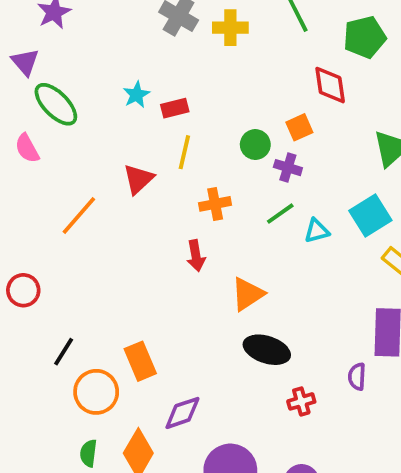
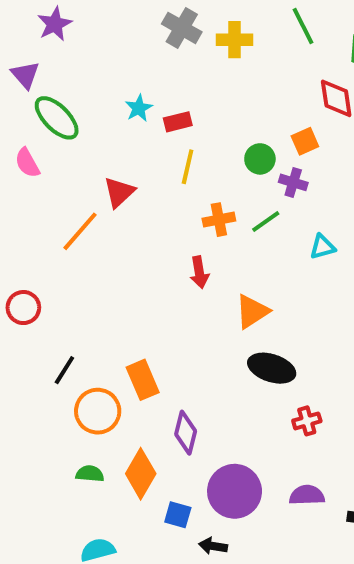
red triangle: (138, 179) -> (119, 192), moved
green line: (280, 214) -> (266, 221), moved
purple diamond: (182, 413) -> (186, 433), turned -57
green semicircle: (88, 453) -> (90, 474), turned 88

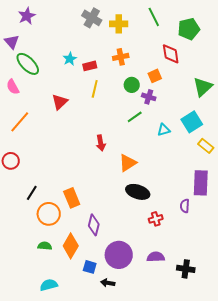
orange cross: (219, 220) -> (121, 57), moved
orange line: (80, 231) -> (20, 122), moved

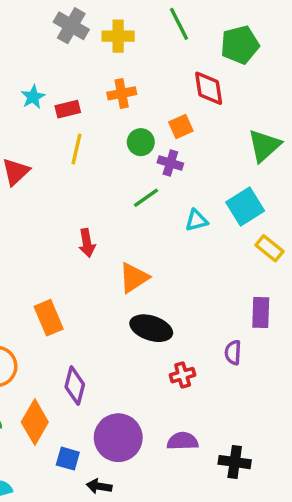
purple rectangle: (201, 183) -> (261, 313), size x0.7
orange rectangle: (72, 198) -> (49, 318), moved

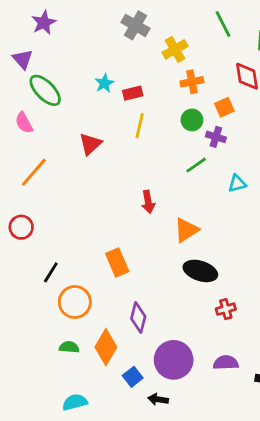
yellow cross: (118, 36) -> (175, 49), moved, turned -30
orange cross: (122, 93) -> (192, 82), moved
blue square: (68, 459) -> (133, 377), turned 36

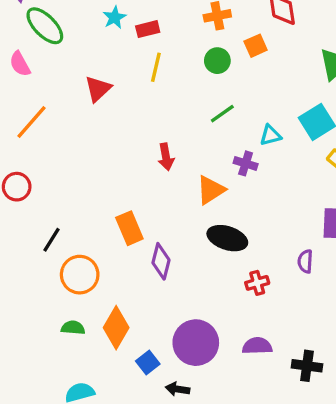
purple cross: (216, 137) -> (246, 163), moved
purple diamond: (138, 318) -> (161, 261), moved

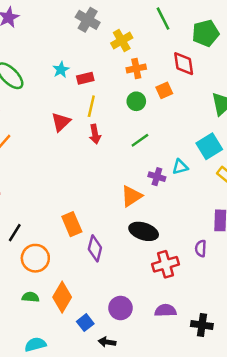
red triangle: (98, 89) -> (61, 122), moved
cyan triangle: (270, 135) -> (180, 167), moved
red arrow: (166, 157) -> (95, 134), moved
red cross: (257, 283) -> (165, 264), size x1.5
purple circle: (196, 343) -> (120, 308), size x0.7

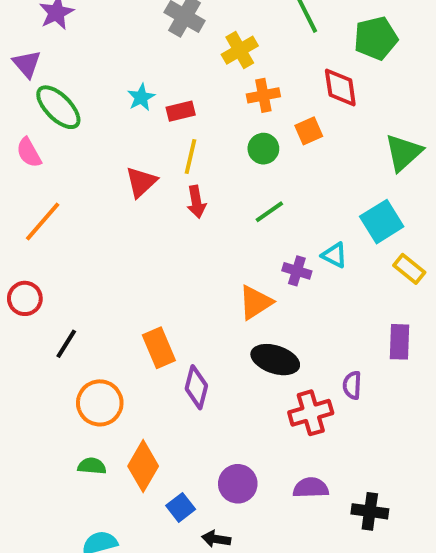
cyan triangle: (180, 167) -> (334, 255), turned 42
black line: (15, 233) -> (66, 344), moved
purple semicircle: (201, 248) -> (352, 385), moved

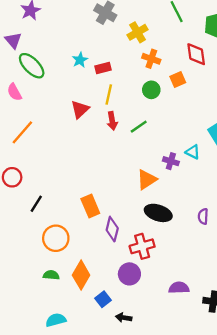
orange cross: (263, 95) -> (151, 59), turned 30
green line: (269, 212) -> (139, 127), moved
purple semicircle: (352, 385) -> (203, 216), moved
red cross: (311, 413) -> (142, 246), moved
purple circle: (238, 484) -> (129, 274), moved

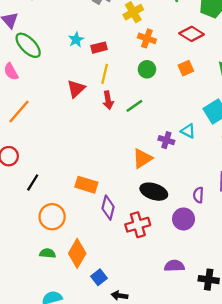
red diamond: (196, 54) -> (192, 34), turned -50
orange square: (178, 79) -> (186, 68), moved
orange rectangle: (90, 206) -> (86, 185), turned -50
purple circle: (129, 274) -> (184, 219), moved

